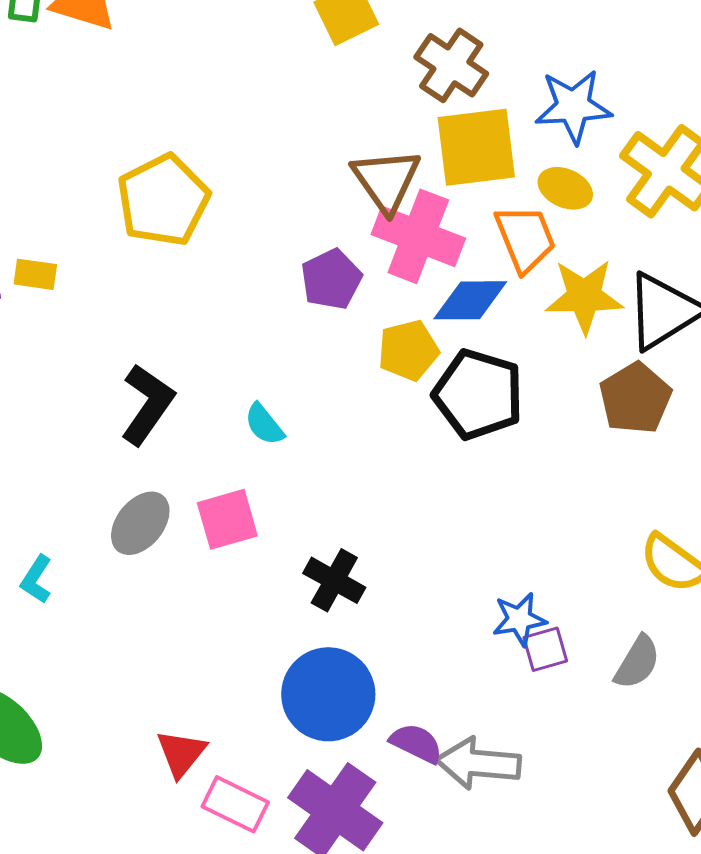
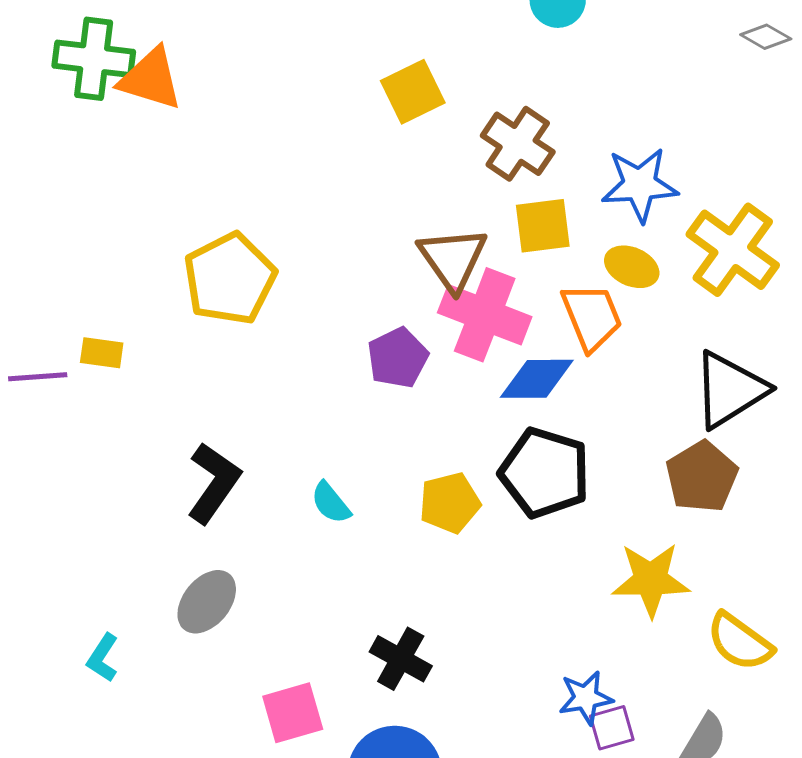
yellow square: (476, 147) -> (543, 226), size x0.7
yellow star: (584, 296) -> (651, 580), moved
yellow pentagon: (408, 350) -> (450, 503), moved
pink square: (227, 519) -> (293, 713), moved

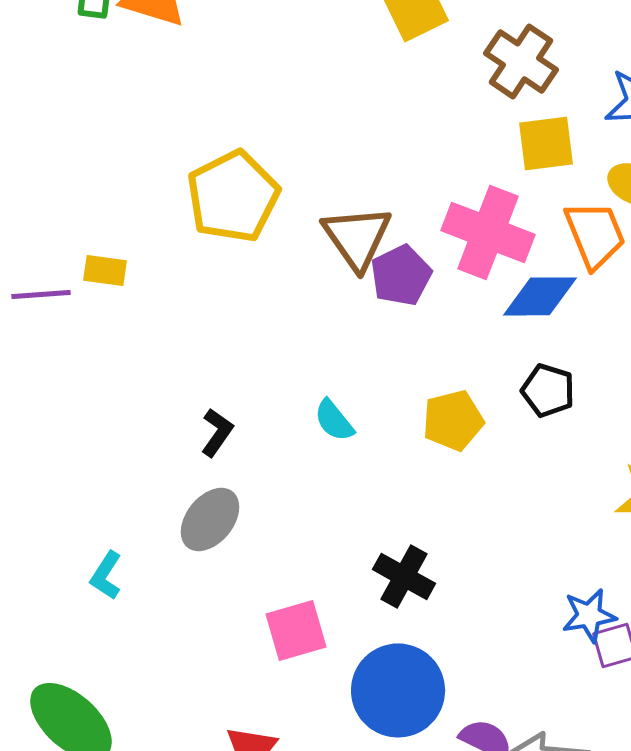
brown triangle: (453, 259) -> (357, 237), moved
black pentagon: (545, 473) -> (548, 390), size x0.6
black L-shape: (214, 483) -> (217, 432), moved, size x0.6

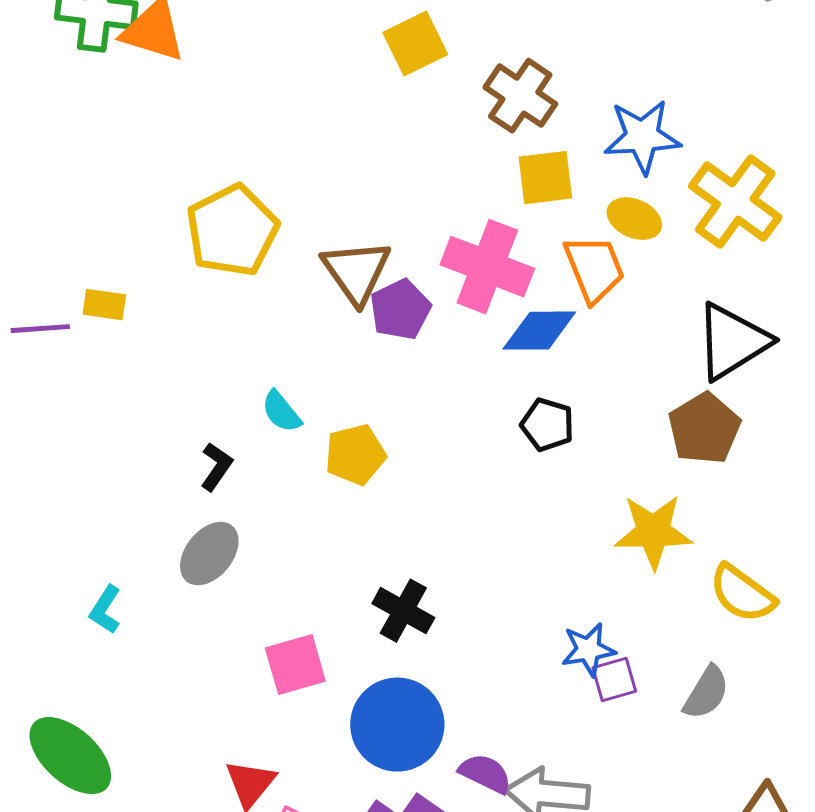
cyan semicircle: (334, 420) -> (281, 412), moved
yellow pentagon: (453, 420) -> (355, 455), moved

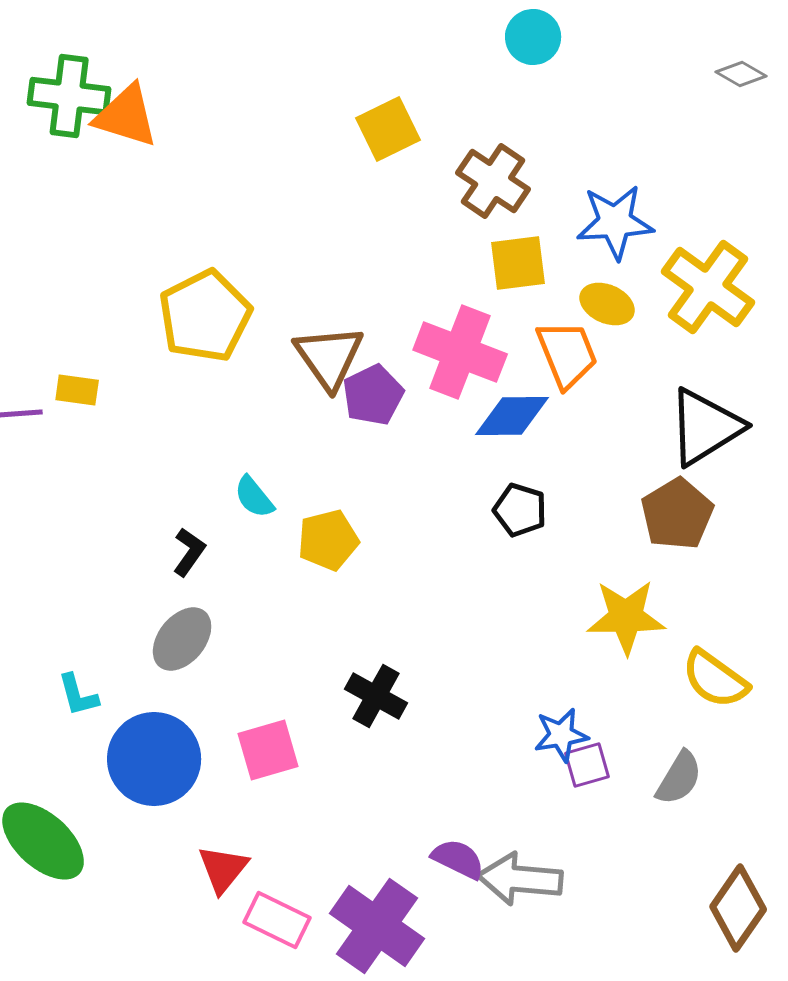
cyan L-shape: (105, 610) -> (78, 695), turned -48
blue circle: (397, 725) -> (154, 759), moved

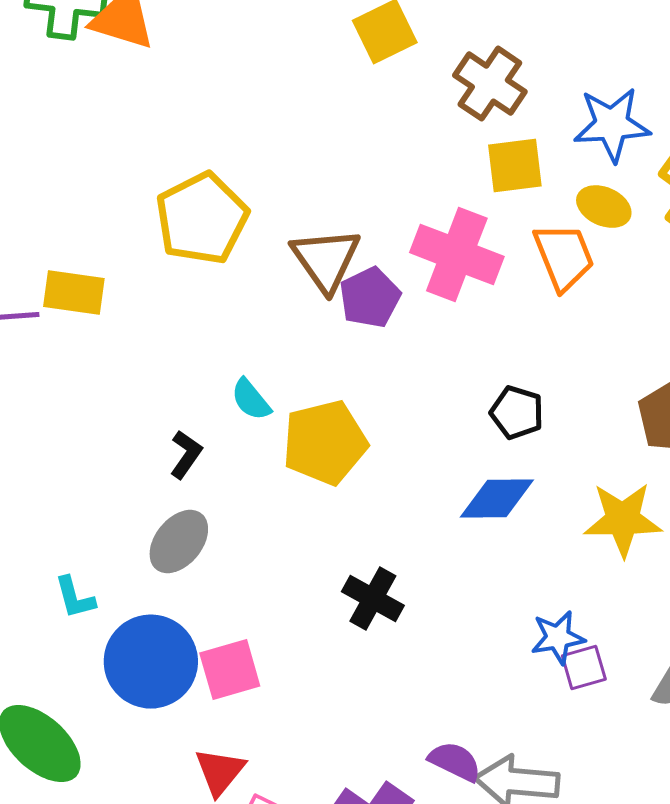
yellow rectangle: (77, 390) -> (74, 293), size x1.4
blue diamond: (512, 416) -> (497, 499), moved
yellow pentagon: (328, 540) -> (325, 443), size x1.4
pink square: (268, 750) -> (230, 670), moved

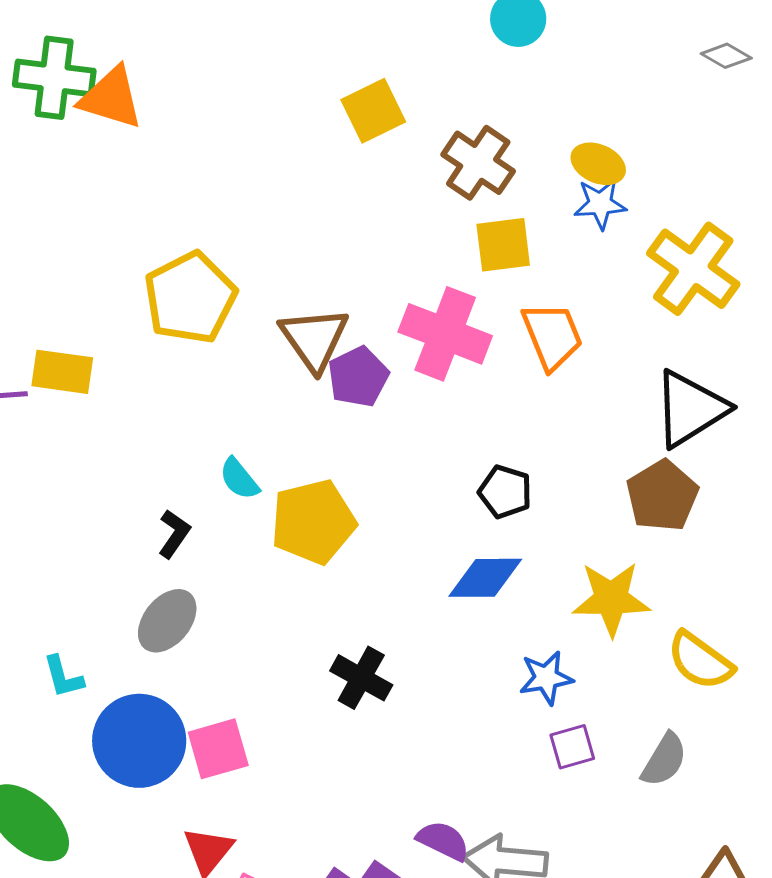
blue star: (612, 125) -> (600, 204), size x0.7
yellow ellipse: (604, 207) -> (598, 164), moved
blue star: (558, 638) -> (546, 678), moved

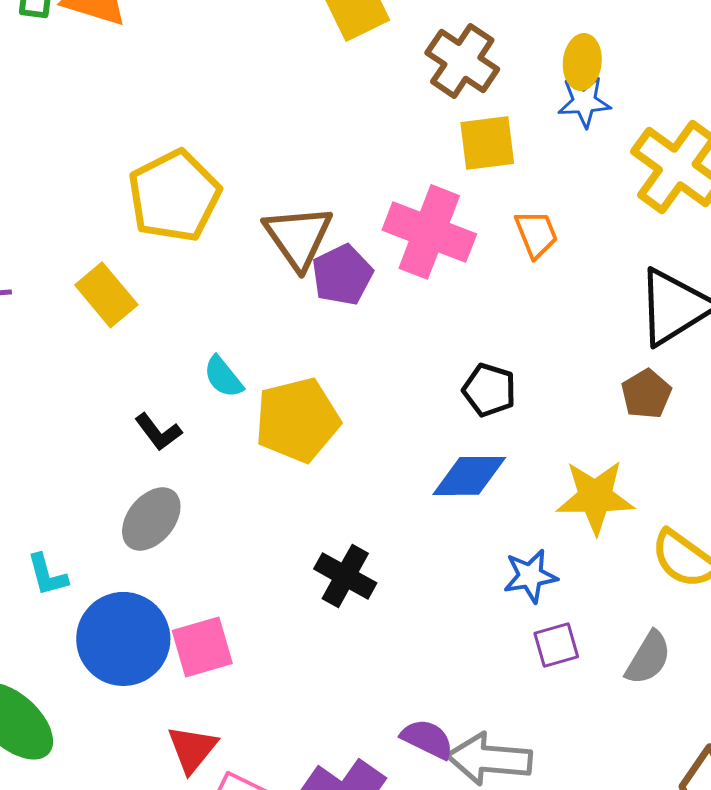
yellow ellipse: (598, 164) -> (582, 62), turned 72
orange trapezoid: (552, 336) -> (536, 234), size x0.7
yellow rectangle: (62, 372) -> (106, 295), moved, turned 42
brown pentagon: (662, 496) -> (646, 394), size x0.7
black L-shape: (174, 534) -> (158, 432), turned 108

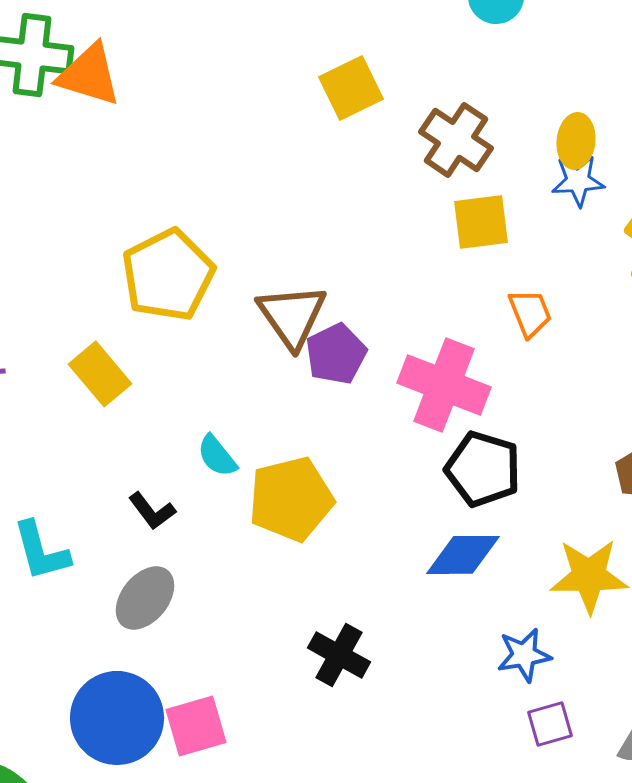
pink cross: (429, 232) -> (444, 385), moved
black pentagon: (489, 390) -> (483, 469), size x1.4
cyan L-shape: (47, 575) -> (41, 551), moved, size x1.4

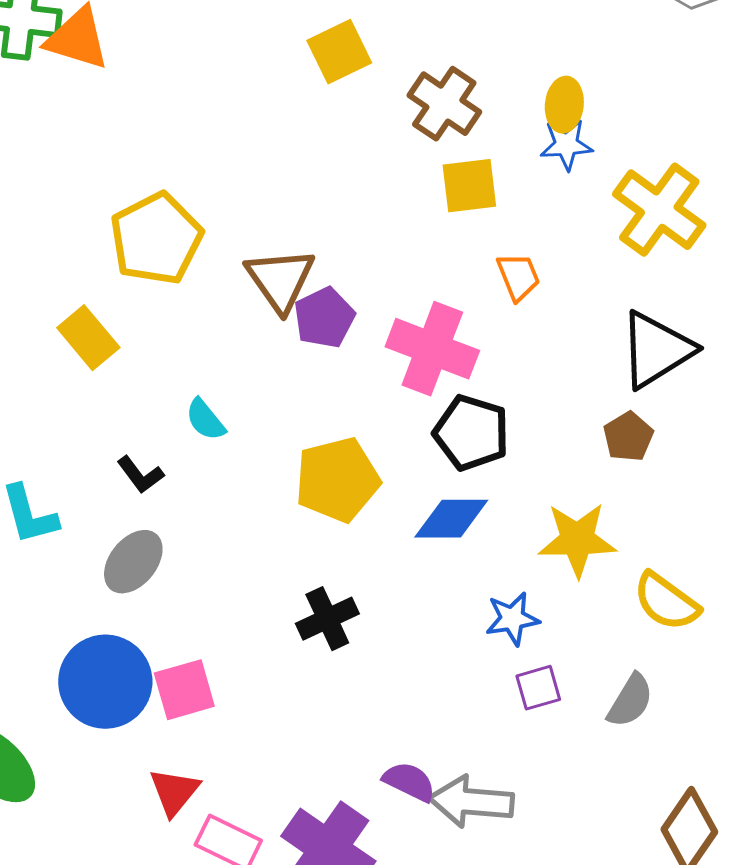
yellow pentagon: (291, 499) -> (337, 480), moved
black cross: (339, 655) -> (327, 619), turned 36

